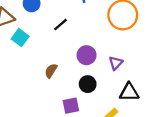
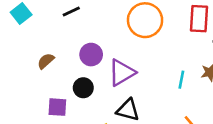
purple triangle: (116, 63) -> (122, 73), size x1.6

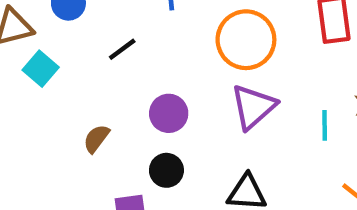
purple triangle: (122, 73) -> (253, 107), moved

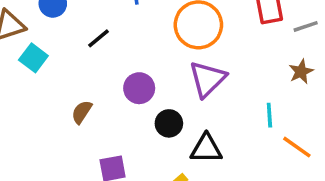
cyan line: (325, 125) -> (269, 115), moved
black circle: (166, 170) -> (169, 123), moved

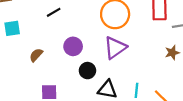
cyan square: (33, 58) -> (12, 28), moved, turned 35
cyan line: (269, 115) -> (137, 90), moved

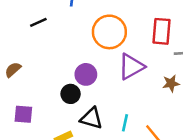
purple circle: (73, 46) -> (86, 74), moved
purple triangle: (115, 48) -> (131, 67), moved

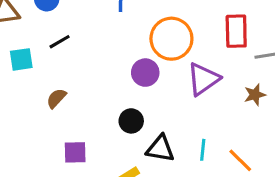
black line: (38, 22) -> (60, 42), moved
purple circle: (86, 74) -> (145, 73), moved

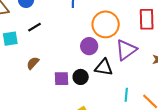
black triangle: (160, 149) -> (104, 67), moved
purple square: (75, 152) -> (62, 79), moved

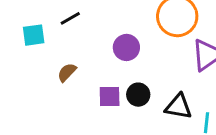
purple circle: (89, 46) -> (126, 47), moved
black triangle: (104, 67) -> (178, 107), moved

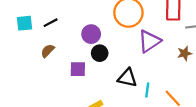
black line: (70, 18) -> (51, 23), moved
black circle: (138, 95) -> (100, 53), moved

